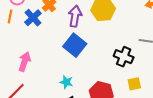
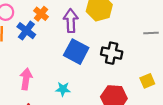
black cross: (124, 57) -> (112, 53), moved
cyan star: (66, 82) -> (63, 89), moved

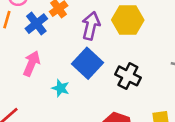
pink arrow: (26, 79) -> (32, 63), moved
cyan star: (63, 89) -> (61, 88), moved

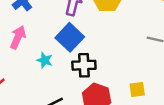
black cross: (128, 76) -> (84, 65), moved, turned -30

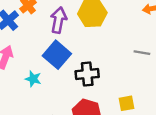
black cross: (84, 65) -> (87, 74), moved

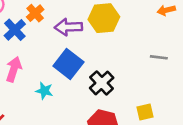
purple arrow: (59, 20) -> (68, 27), turned -100
black cross: (87, 74) -> (102, 83), turned -35

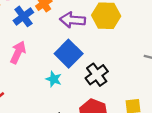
cyan star: (44, 91) -> (54, 79), moved

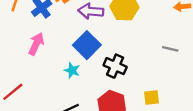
black cross: (97, 75) -> (115, 66), turned -30

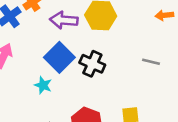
black cross: (115, 66) -> (92, 64), moved

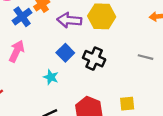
blue square: (59, 57) -> (65, 53), size x0.7

